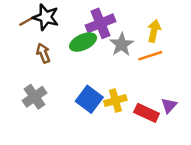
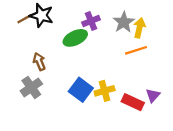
purple cross: (100, 23) -> (91, 21), size x0.7
gray star: (122, 45) -> (124, 22), moved
brown arrow: (43, 53) -> (39, 62), moved

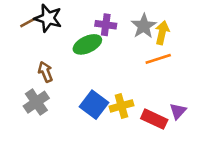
purple cross: (91, 21) -> (106, 25), turned 30

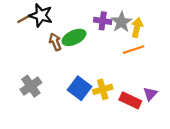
purple cross: (106, 25) -> (103, 21), moved
brown arrow: (45, 72) -> (55, 42), moved

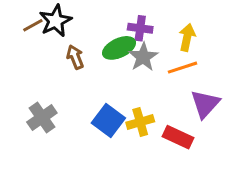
black star: (41, 15) -> (56, 21), turned 30
gray star: (121, 22) -> (143, 57), moved
green ellipse: (74, 37) -> (119, 48), moved
purple triangle: (150, 94) -> (205, 104), moved, size x1.5

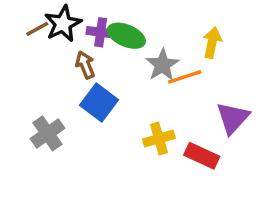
purple cross: (140, 28) -> (101, 32), moved
green ellipse: (119, 48) -> (126, 36), moved, turned 48
orange line: (183, 68) -> (185, 77), moved
blue square: (108, 121) -> (99, 103), moved

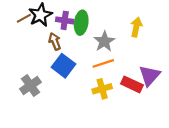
green ellipse: (126, 36) -> (81, 23), turned 75
orange line: (185, 77) -> (103, 63), moved
red rectangle: (202, 156) -> (132, 84), moved

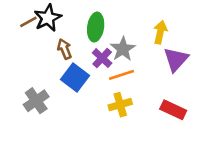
purple cross: (65, 20) -> (102, 58), moved, turned 35
purple triangle: (150, 76) -> (176, 59), moved
red rectangle: (132, 84) -> (173, 110), moved

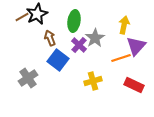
orange line: (121, 75) -> (121, 58), moved

